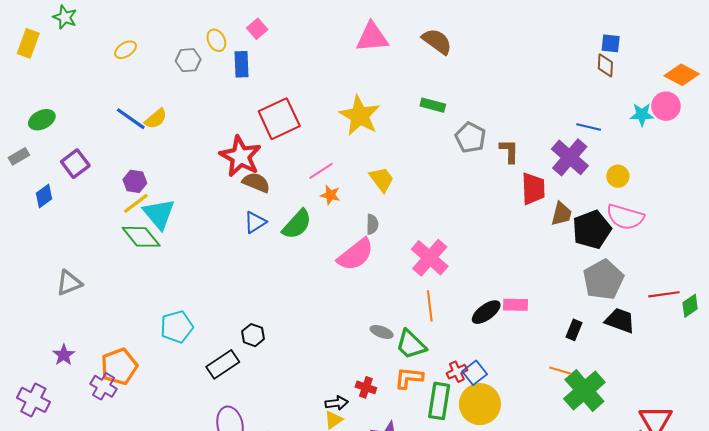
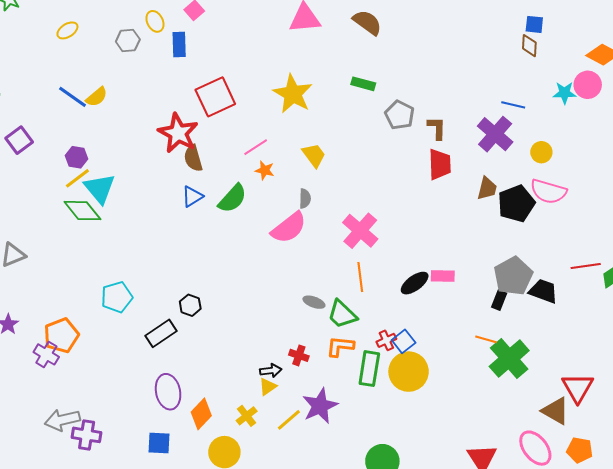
brown semicircle: (256, 182) -> (193, 158), turned -128
red trapezoid: (533, 189) -> (440, 164), moved
gray pentagon: (603, 280) -> (513, 276), moved

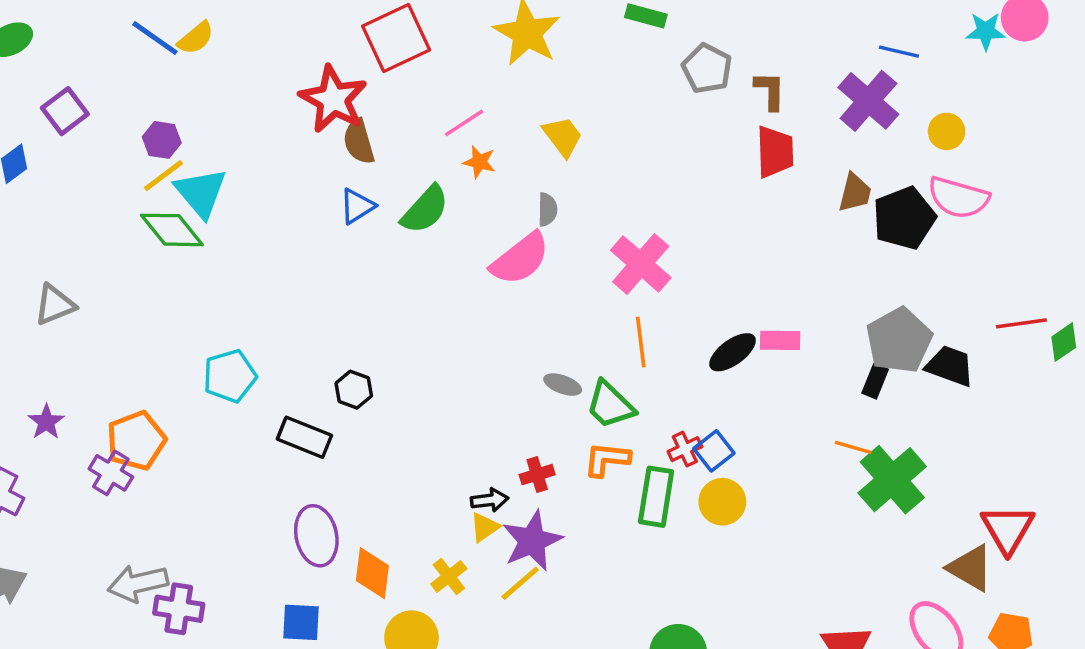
black rectangle: (161, 333) -> (304, 437), turned 56
red cross: (299, 355) -> (537, 475), turned -36
yellow circle: (409, 372) -> (722, 502), size x0.7
purple star: (320, 406) -> (532, 541), moved
orange diamond: (201, 414) -> (372, 573), turned -36

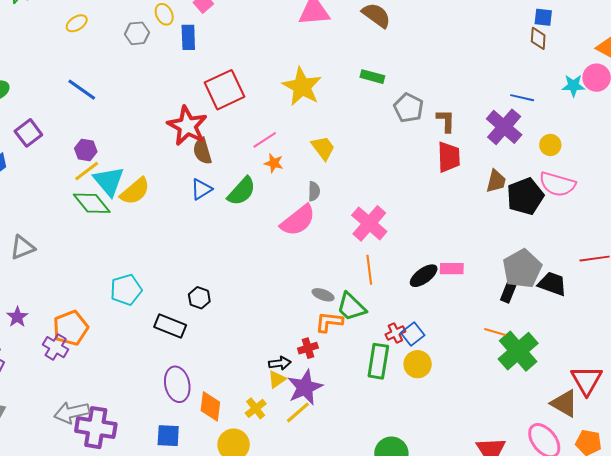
yellow semicircle: (196, 38) -> (135, 191), moved, size x1.4
orange L-shape: (607, 459) -> (329, 322), moved
purple cross: (179, 609) -> (96, 428), size x1.4

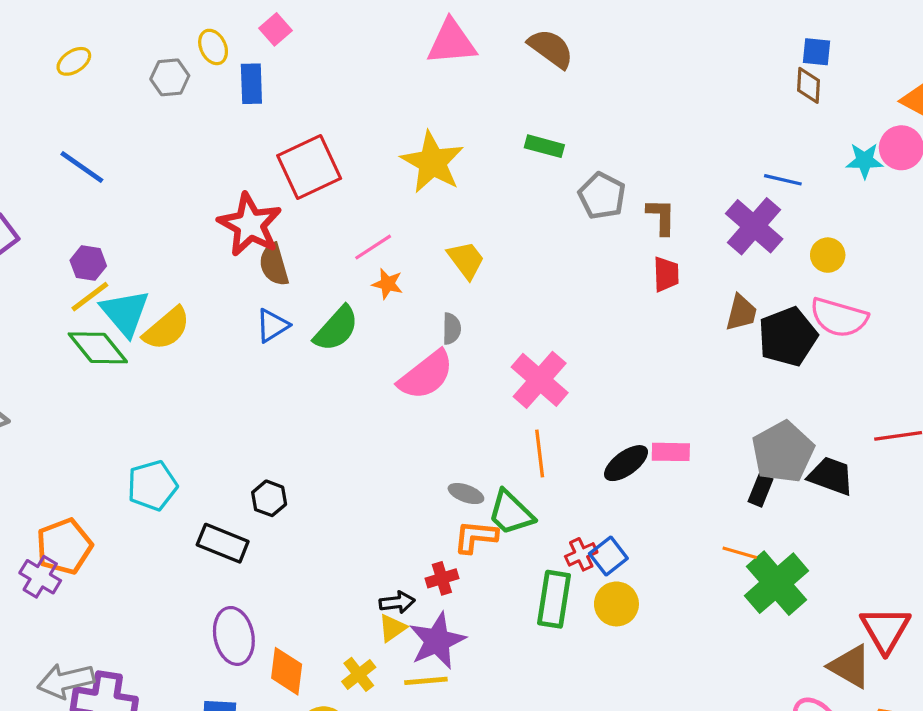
red trapezoid: (449, 157) -> (666, 274), size x0.7
yellow line: (298, 412) -> (426, 681), turned 36

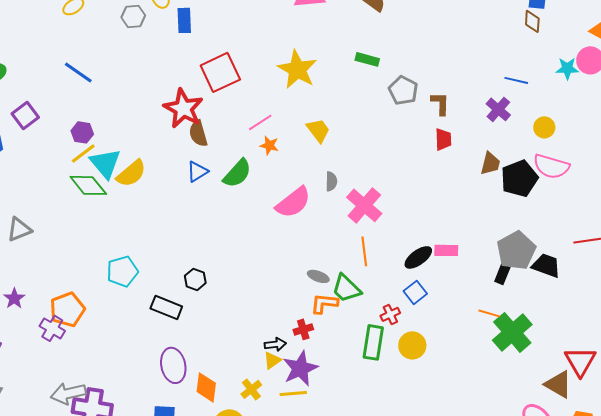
purple cross: (754, 226) -> (498, 109), size x0.7
gray semicircle: (452, 329) -> (331, 181), moved
blue square: (608, 556) -> (415, 292), moved

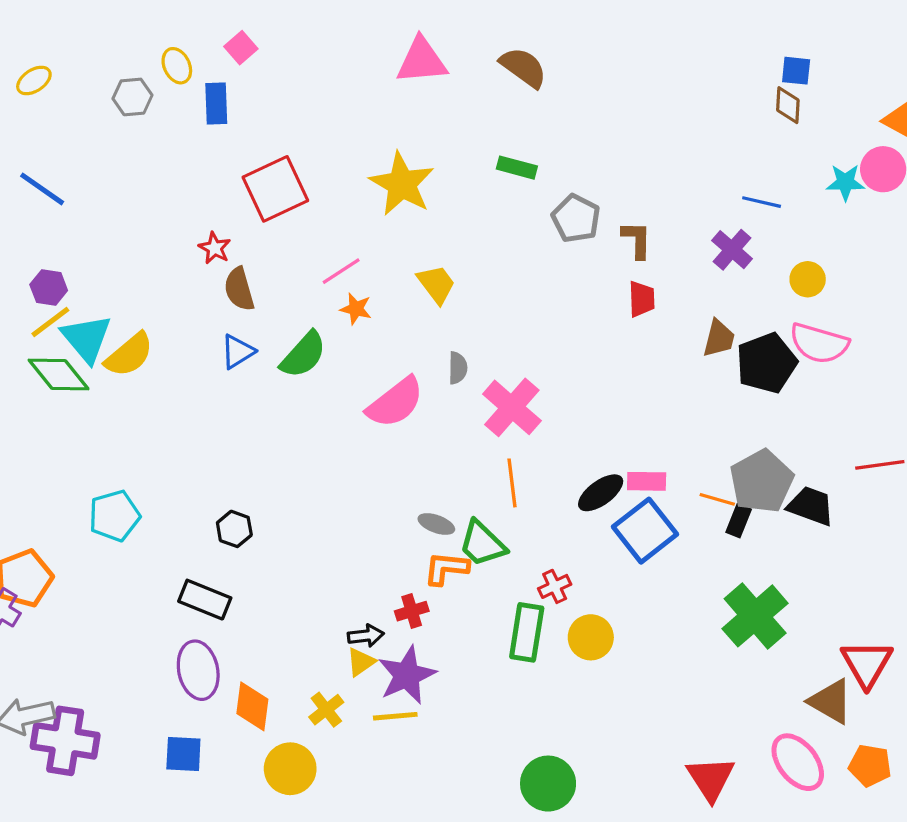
red star: (183, 108) -> (215, 248), size x0.5
blue square: (415, 292) -> (645, 531), moved, size x1.6
black rectangle: (166, 307) -> (205, 600), moved
orange line: (489, 313) -> (717, 499), moved

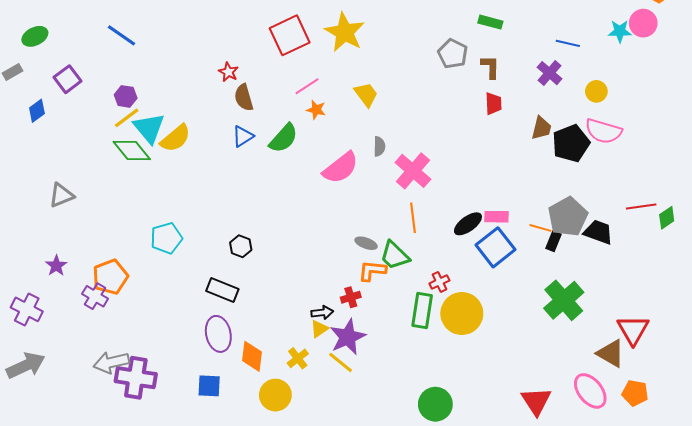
green rectangle: (517, 168) -> (490, 22), moved
red square: (275, 189) -> (290, 35), moved
yellow circle: (591, 637) -> (462, 314), size x1.5
yellow line: (395, 716) -> (341, 362), turned 44

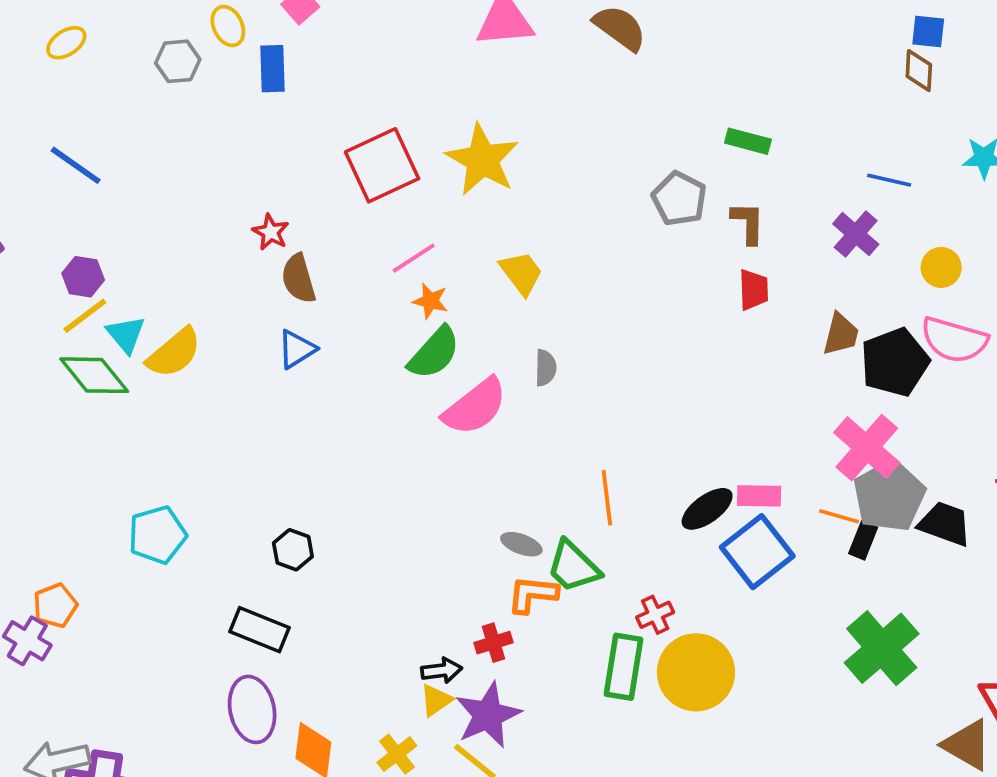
cyan triangle: (149, 128) -> (126, 334), size x0.7
green semicircle: (284, 138) -> (434, 353), moved
pink cross: (413, 171) -> (867, 448), moved
orange pentagon: (110, 277) -> (55, 605), size x0.7

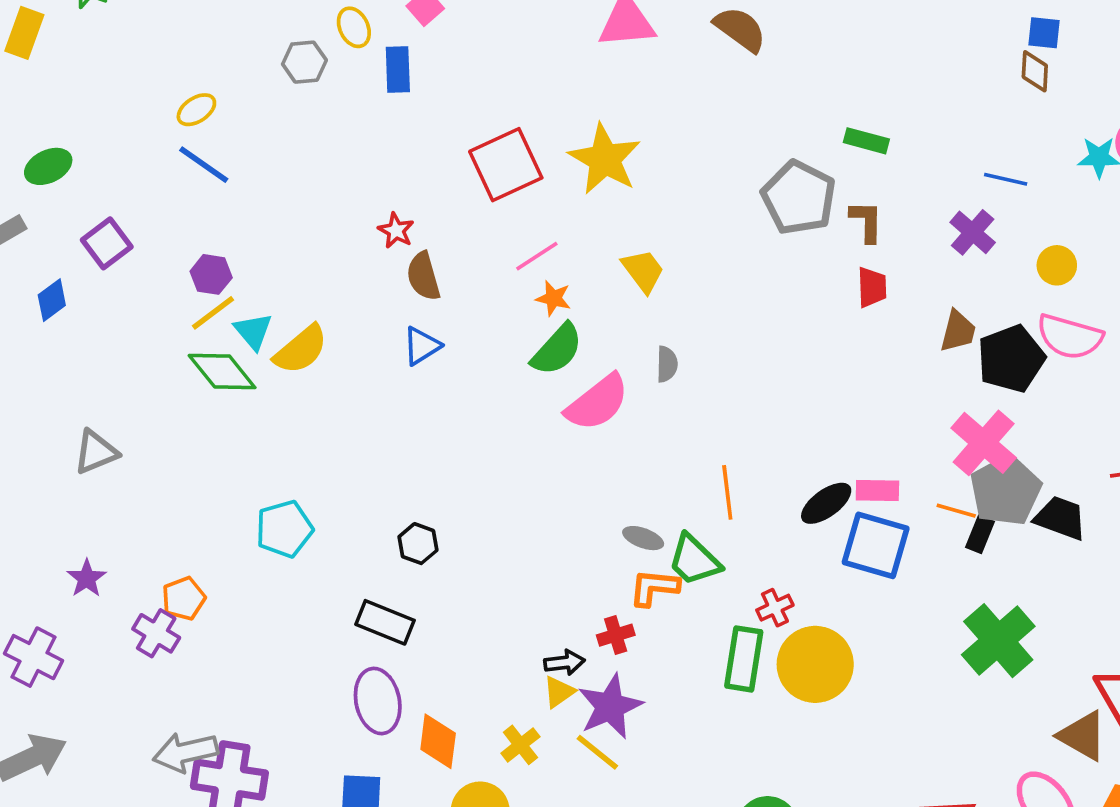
yellow ellipse: (66, 43) -> (196, 110), moved
gray pentagon: (679, 199) -> (799, 198), size x1.4
blue square: (757, 552) -> (876, 545), turned -36

